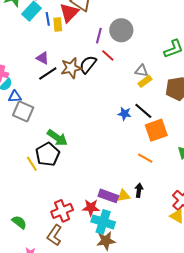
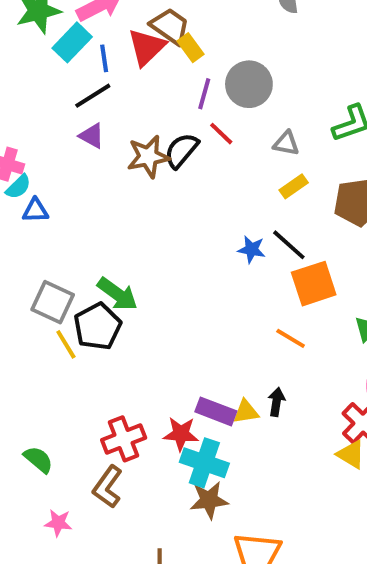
yellow rectangle: (58, 24) -> (191, 48), moved, turned -32
gray triangle: (141, 71) -> (286, 143), moved
black line: (48, 73) -> (93, 96), moved
gray square: (23, 111) -> (53, 302), moved

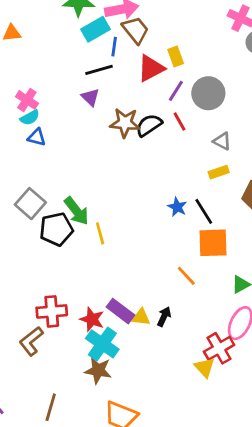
brown trapezoid: (170, 26) -> (135, 30), moved
red triangle: (147, 47) -> (151, 68), moved
yellow line: (66, 344) -> (100, 233), moved

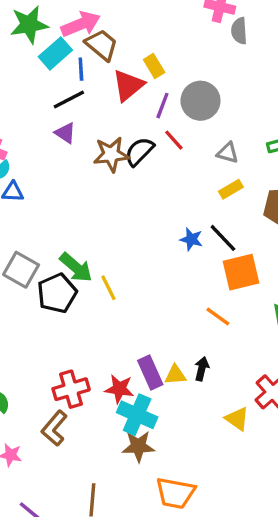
purple rectangle: (121, 311) -> (150, 373), turned 40
yellow triangle: (205, 367) -> (237, 419), moved

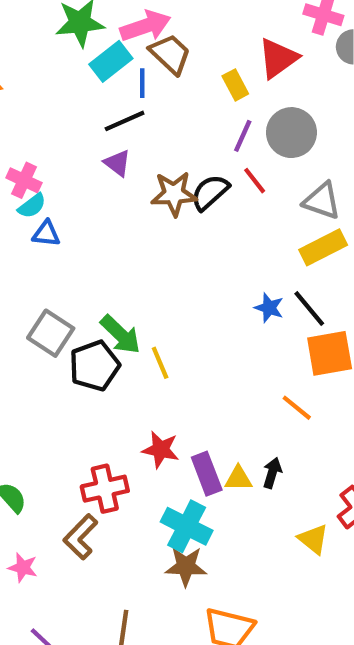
red triangle: (128, 85) -> (278, 58), moved
gray triangle: (228, 153) -> (322, 201), size x1.4
yellow rectangle: (231, 189) -> (323, 247), size x1.5
red star: (119, 389) -> (161, 450), moved

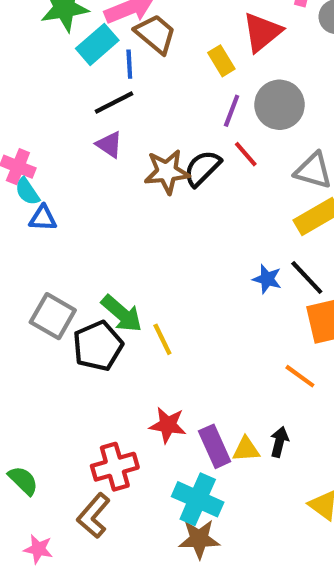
cyan semicircle: (32, 206) -> (27, 191), turned 96

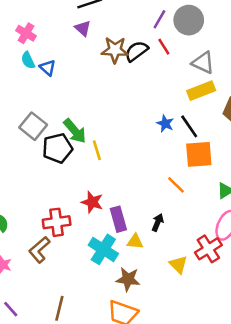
cyan semicircle: (27, 191) -> (28, 60), moved
blue triangle: (43, 218) -> (48, 68), moved, turned 30
yellow triangle: (246, 449) -> (135, 242), moved
brown star: (199, 539) -> (128, 279), moved

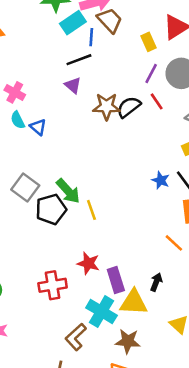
yellow triangle: (135, 242) -> (134, 302), size x1.6
brown L-shape: (39, 250) -> (76, 337), moved

